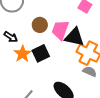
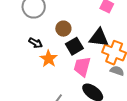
pink trapezoid: (60, 30) -> (82, 67), moved
black square: (41, 53) -> (74, 46), moved

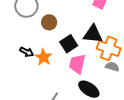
brown circle: (63, 29) -> (49, 22), moved
black arrow: (36, 43) -> (27, 52), moved

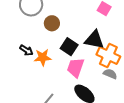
black square: (69, 44) -> (69, 47), turned -30
orange star: (43, 57) -> (43, 57), turned 30

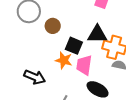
black arrow: (26, 50) -> (35, 77), moved, size x1.5
orange star: (43, 57) -> (64, 60), moved, turned 30

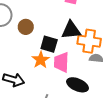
orange star: (64, 60) -> (41, 60), turned 30

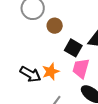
orange star: (41, 60) -> (51, 71), moved

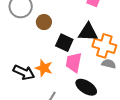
orange star: (51, 71) -> (44, 68), turned -30

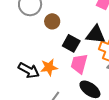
orange star: (44, 68) -> (49, 67), turned -30

